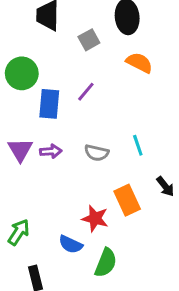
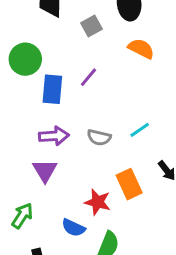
cyan line: (138, 145) -> (140, 130), turned 75
purple triangle: (20, 150) -> (45, 171), moved
purple arrow: (51, 151) -> (54, 136), size x1.4

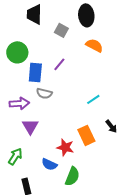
gray square: (92, 26) -> (61, 30), turned -32
purple arrow: (54, 136) -> (19, 103), moved
gray semicircle: (99, 137) -> (44, 93), moved

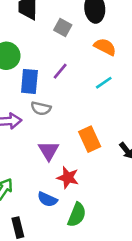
cyan line: (93, 99) -> (104, 83), moved
purple triangle: (30, 126) -> (49, 151), moved
orange rectangle: (86, 135) -> (90, 139), moved

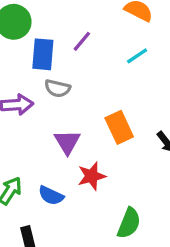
red star: (68, 178) -> (92, 176), turned -30
blue semicircle: (47, 199) -> (51, 196), moved
green semicircle: (77, 215) -> (129, 223), moved

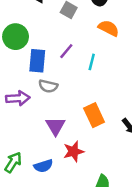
cyan line: (137, 56) -> (92, 62), moved, turned -42
blue semicircle: (51, 196) -> (43, 166), turned -42

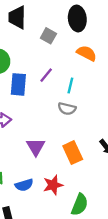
gray semicircle: (48, 86) -> (67, 109), moved
orange rectangle: (94, 115) -> (73, 153), moved
red star: (74, 151) -> (53, 185), moved

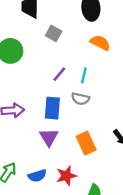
gray square: (48, 36) -> (54, 33), moved
purple line: (46, 75) -> (59, 74), moved
blue rectangle: (18, 84) -> (52, 108), moved

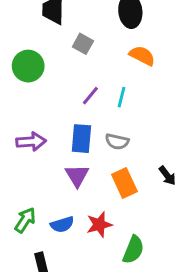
gray semicircle: (80, 99) -> (117, 142), moved

